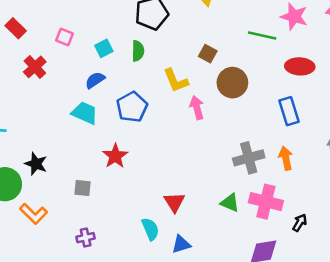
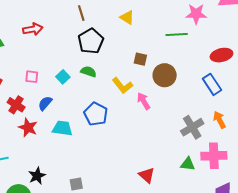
green semicircle: (138, 51) -> (89, 72), turned -56
red ellipse: (300, 66) -> (221, 55), moved
blue semicircle: (95, 80) -> (45, 103), moved
red star: (115, 156) -> (28, 128), moved
black star: (36, 164) -> (37, 176), turned -30

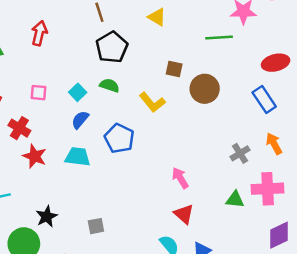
red arrow: (33, 29) -> (39, 33), turned -66
pink arrow: (144, 101) -> (180, 178), moved
blue semicircle: (45, 103) -> (80, 120), moved
gray cross: (192, 127) -> (240, 153), size x0.7

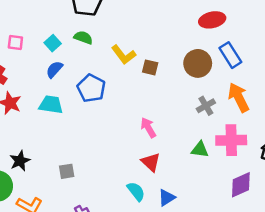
red ellipse: (276, 63) -> (212, 20), moved
brown square: (174, 69) -> (150, 67), moved
brown circle: (205, 89) -> (198, 63), moved
orange arrow: (274, 144) -> (239, 97), size x1.4

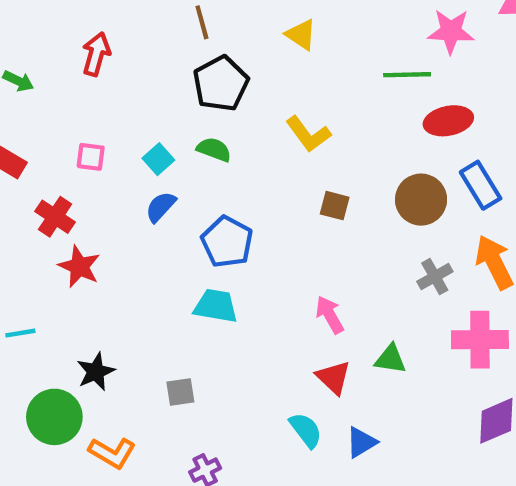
yellow L-shape: (124, 55) -> (308, 134), moved
cyan trapezoid: (51, 105) -> (216, 306), moved
green triangle: (200, 150) -> (390, 359), moved

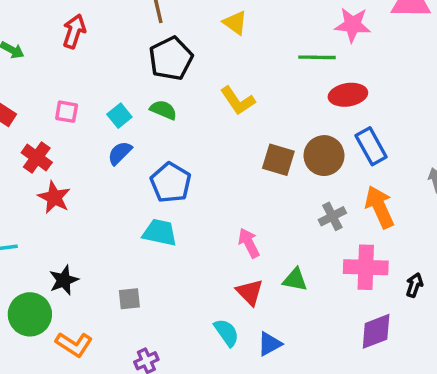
brown square: (335, 206) -> (278, 160), moved, size x1.4

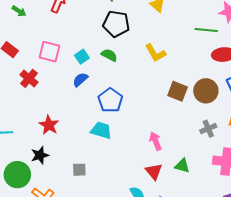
black pentagon: (171, 58) -> (116, 24), turned 30
pink square: (67, 112) -> (50, 52), size x1.5
red star: (54, 197) -> (49, 125), moved

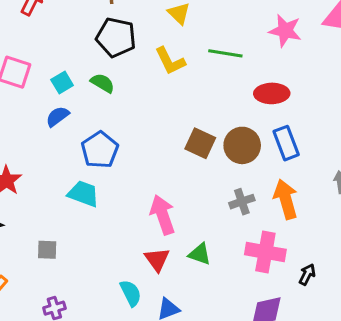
green line: (206, 30) -> (225, 53), moved
yellow L-shape: (155, 53) -> (170, 61), moved
pink arrow: (155, 141) -> (163, 215), size x1.4

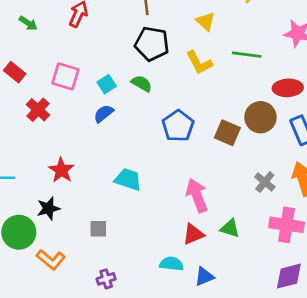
brown circle: (242, 145) -> (260, 117), moved
blue pentagon: (100, 150) -> (178, 126), moved
gray cross: (242, 202) -> (265, 182), turned -30
red triangle: (157, 260) -> (193, 234), turned 45
cyan semicircle: (131, 293) -> (171, 264), turned -55

